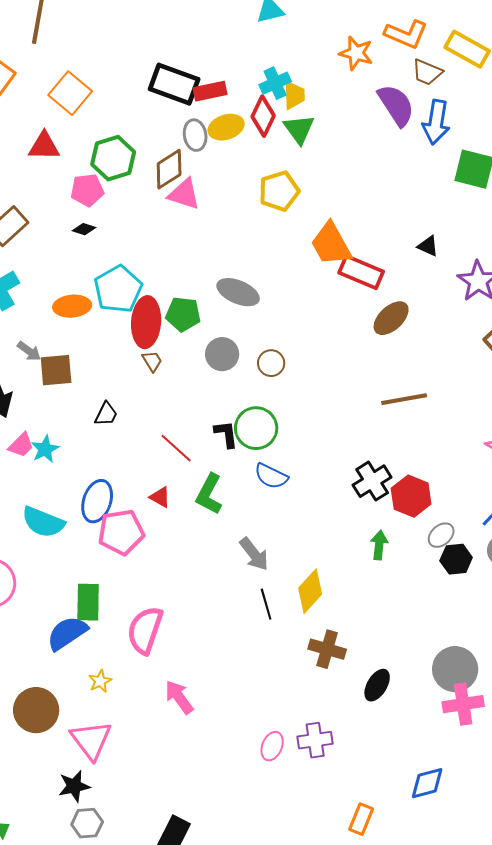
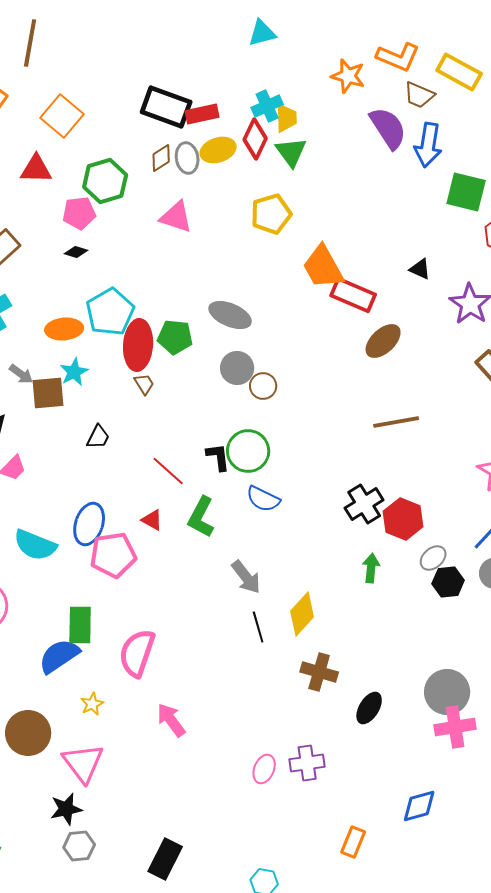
brown diamond: (169, 169) -> (161, 158), moved, size x0.7
gray circle: (222, 354) -> (237, 368), moved
cyan star: (45, 449) -> (74, 372), moved

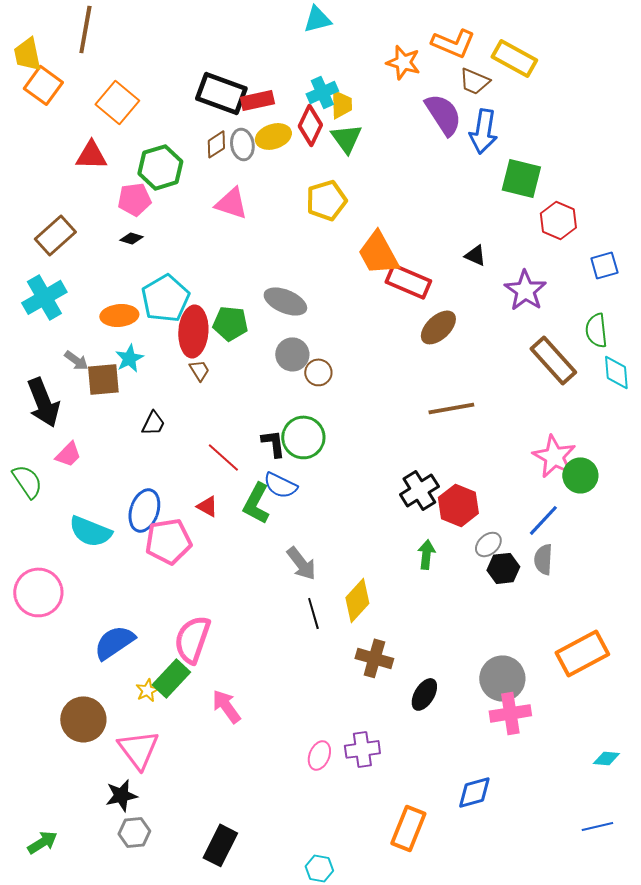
blue semicircle: (263, 499) -> (280, 485), moved
green rectangle: (80, 625) -> (171, 678), moved, turned 42
orange rectangle: (353, 842) -> (408, 828), size x1.4

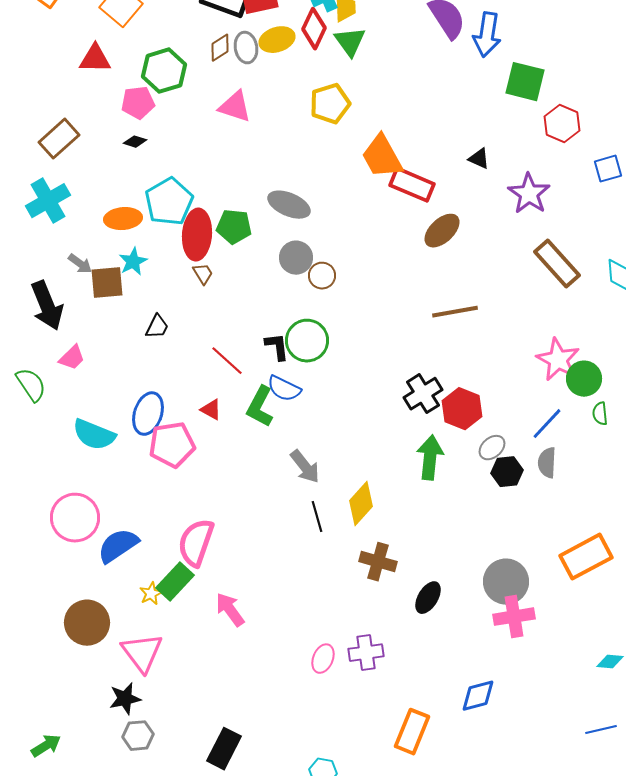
green semicircle: (596, 330) -> (600, 414), moved, size x0.7
green arrow: (426, 554) -> (430, 458), size x1.5
pink circle: (38, 592) -> (75, 518), moved

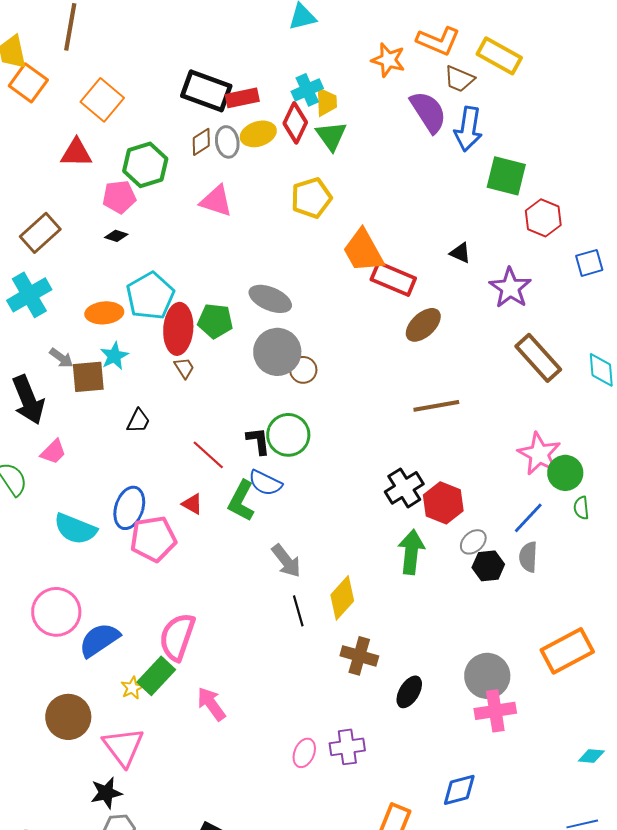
gray circle: (296, 258) -> (277, 352), size x1.4

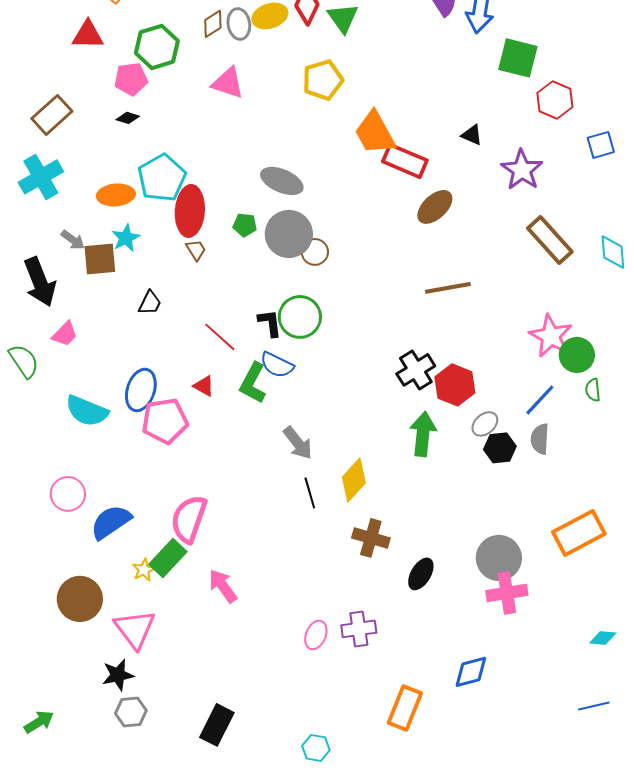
green pentagon: (215, 321) -> (245, 225), moved, size x0.7
pink circle: (56, 612) -> (68, 494), size x0.7

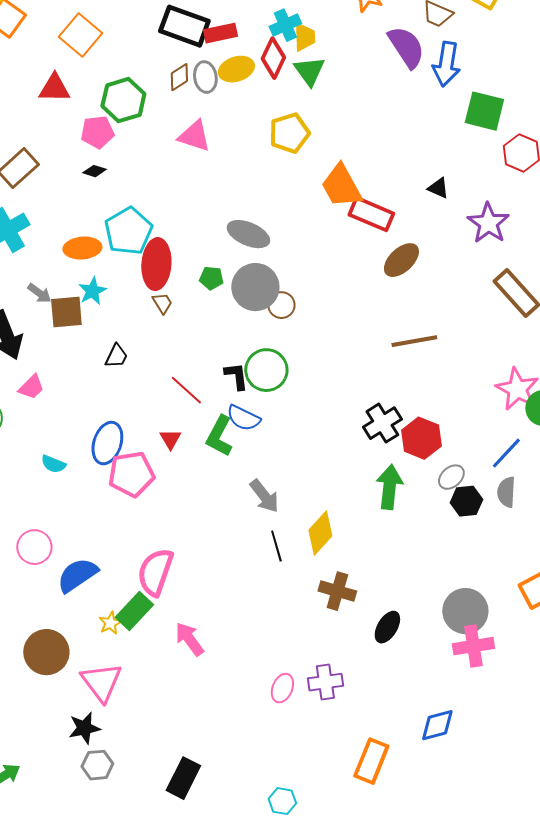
red triangle: (204, 386) -> (170, 439), turned 30
cyan semicircle: (87, 411) -> (53, 464), size x0.6

